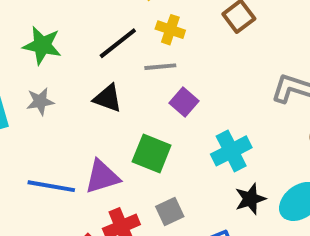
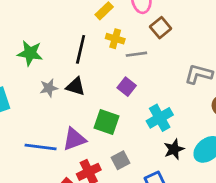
black line: (118, 43) -> (81, 49), turned -36
gray line: (160, 67) -> (136, 54), moved
gray star: (40, 101) -> (49, 88), moved

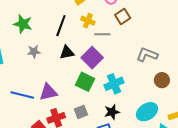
black triangle: (76, 86) -> (67, 52), moved, turned -35
purple square: (127, 87) -> (92, 58), size x1.5
green square: (107, 122) -> (85, 82), moved
black star: (174, 149) -> (112, 112), moved

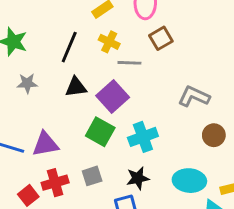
cyan ellipse: (147, 112) -> (189, 181), turned 35

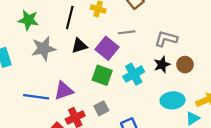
gray line: (129, 63) -> (127, 32), moved
gray star: (27, 83) -> (43, 49), size x1.6
black star: (138, 178) -> (162, 65), moved

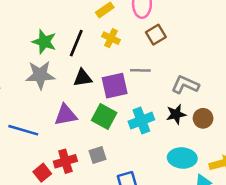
green star: (28, 20) -> (44, 42), moved
purple square: (107, 48) -> (115, 86), turned 30
purple triangle: (64, 91) -> (66, 115), moved

